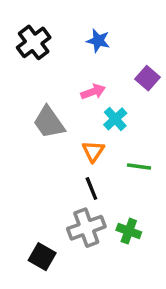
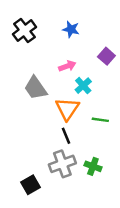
orange triangle: (93, 151) -> (67, 109), size x1.5
black square: (42, 257) -> (31, 185), turned 30

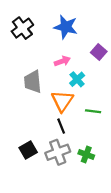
blue star: (71, 29) -> (66, 27), size x1.5
gray trapezoid: (35, 88) -> (33, 82), turned 30
black square: (31, 185) -> (28, 150), moved

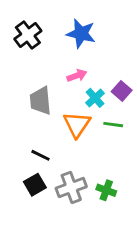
purple square: (99, 52) -> (122, 91), moved
green line: (93, 111) -> (113, 125), moved
black line: (61, 126) -> (40, 155), moved, turned -42

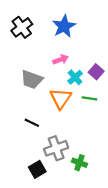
blue star: (81, 34) -> (64, 26), turned 30
gray trapezoid: (40, 101) -> (32, 80), turned -65
black square: (35, 185) -> (37, 169), moved
green cross: (106, 190) -> (79, 163), moved

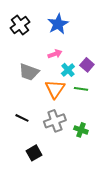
black line: (32, 123) -> (22, 118), moved
gray cross: (56, 148) -> (55, 121), moved
green cross: (79, 163) -> (81, 130), moved

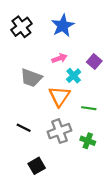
purple square: (87, 65) -> (94, 62), moved
green line: (81, 89) -> (89, 108), moved

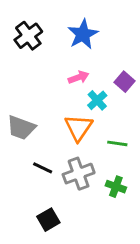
gray trapezoid: (31, 78) -> (21, 128), moved
black line: (24, 128) -> (43, 168), moved

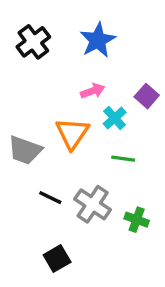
orange triangle: (79, 128) -> (72, 133), moved
green line: (117, 143) -> (123, 159), moved
gray cross: (79, 174) -> (93, 204), turned -36

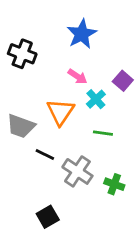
black cross: (33, 42) -> (22, 54), moved, turned -32
pink arrow: (93, 91) -> (77, 76), turned 54
black line: (50, 198) -> (45, 154), moved

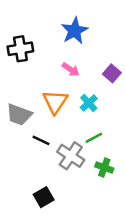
black cross: (22, 54) -> (20, 49), turned -30
cyan cross: (96, 99) -> (89, 103), moved
green line: (103, 133) -> (94, 138), moved, turned -36

